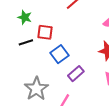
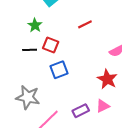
purple rectangle: (76, 74) -> (81, 111), moved
gray star: (36, 89) -> (28, 97), turned 30

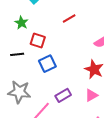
black line: (30, 50) -> (17, 54), moved
purple rectangle: (81, 111) -> (63, 95), moved

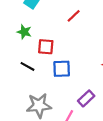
black line: (17, 54) -> (27, 66), turned 48
blue square: (47, 64) -> (62, 69), turned 36

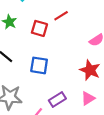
red square: (46, 47) -> (39, 28), moved

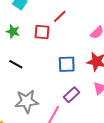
blue square: (39, 65) -> (67, 64), moved

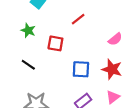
red square: (42, 32) -> (55, 43), moved

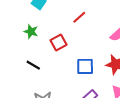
red square: (55, 43) -> (58, 43), turned -35

